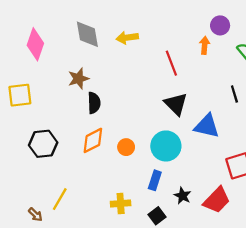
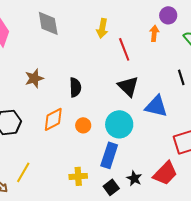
yellow arrow: (127, 38) -> (102, 28), moved, turned -72
brown star: (79, 79) -> (34, 78), moved
black semicircle: (94, 103) -> (75, 87), moved
blue rectangle: (155, 180) -> (109, 155), size x1.4
black star: (182, 196) -> (134, 178), moved

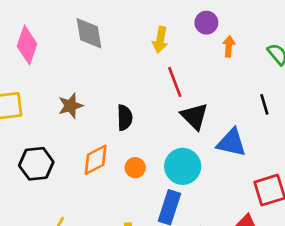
purple circle: (168, 15) -> (206, 23), moved
red line: (124, 49) -> (175, 82), moved

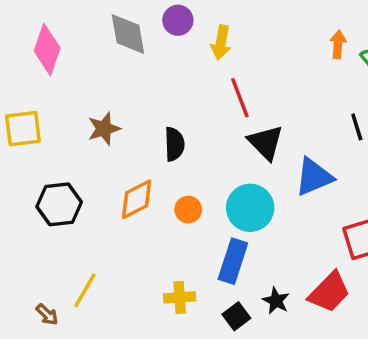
purple circle: (206, 23) -> (178, 20), moved
orange arrow: (229, 46) -> (338, 44), moved
blue triangle: (231, 143) -> (314, 177), turned -36

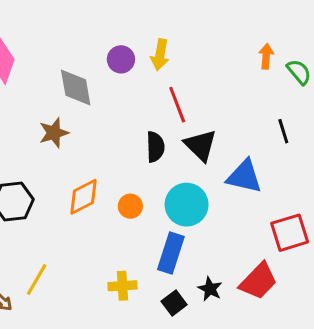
purple circle: (178, 20) -> (121, 59), moved
gray diamond: (128, 34) -> (76, 87), moved
black semicircle: (174, 144) -> (155, 147), moved
blue triangle: (314, 177) -> (244, 176), turned 36

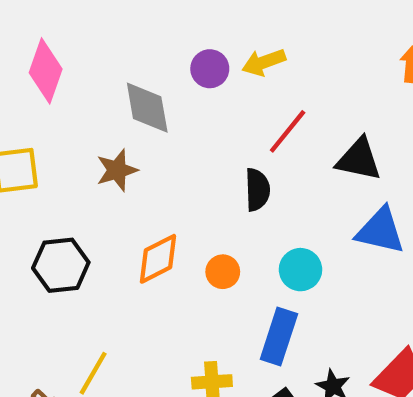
yellow arrow: (160, 55) -> (264, 62), turned 60
red line: (177, 105) -> (288, 131), turned 60
black triangle: (201, 145) -> (359, 159), moved, turned -33
cyan circle: (187, 205) -> (301, 270), size x0.7

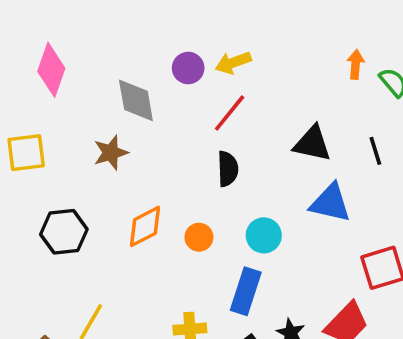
red line: (288, 131) -> (230, 113), moved

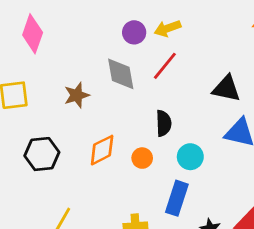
gray diamond: (136, 100) -> (121, 74), moved
black semicircle: (228, 169) -> (164, 123), moved

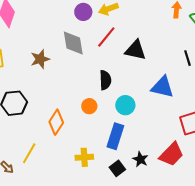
black triangle: (226, 89) -> (135, 50), moved
orange diamond: (102, 150) -> (56, 122), moved, turned -30

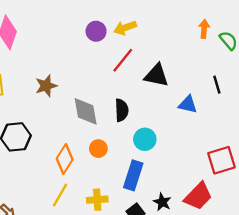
gray diamond: (73, 43) -> (86, 111), moved
blue triangle: (162, 87) -> (188, 104), moved, size x0.7
orange circle: (89, 106) -> (98, 149), moved
yellow line: (29, 153) -> (60, 195), moved

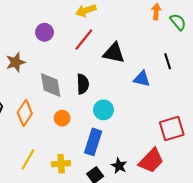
purple circle: (96, 31) -> (45, 32), moved
orange diamond: (65, 159) -> (25, 113), moved

